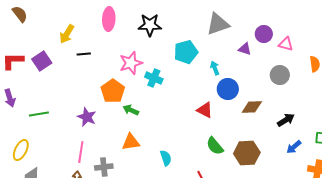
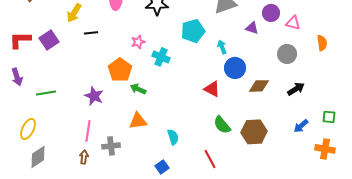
pink star: (131, 63) -> (138, 42), size x0.6
black arrow: (286, 120) -> (296, 89), moved

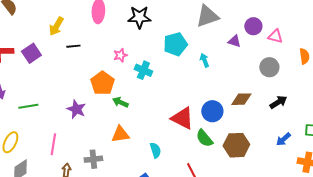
blue circle: (235, 68) -> (212, 111), moved
red triangle: (212, 89) -> (182, 118), moved, size x1.4
pink line: (88, 131) -> (53, 144), moved

